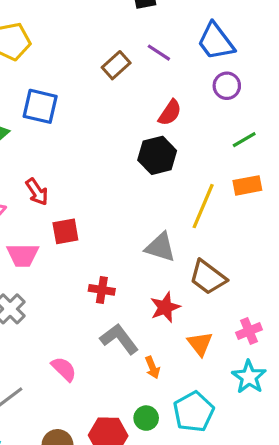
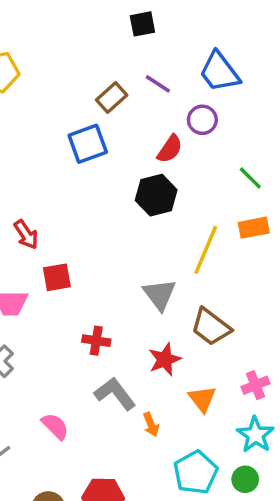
purple circle: (227, 86) -> (202, 120), moved
blue square: (40, 106) -> (88, 144), moved, turned -33
green line: (244, 140) -> (250, 178), turned 75
gray triangle: (160, 247) -> (160, 294), turned 36
green circle: (146, 418) -> (245, 479), moved

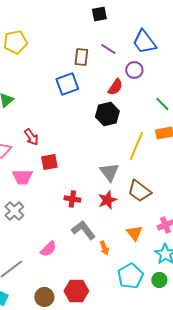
brown rectangle: (112, 98) -> (81, 57), turned -42
red star: (165, 359) -> (107, 200), moved
pink semicircle: (55, 426) -> (48, 249), turned 90

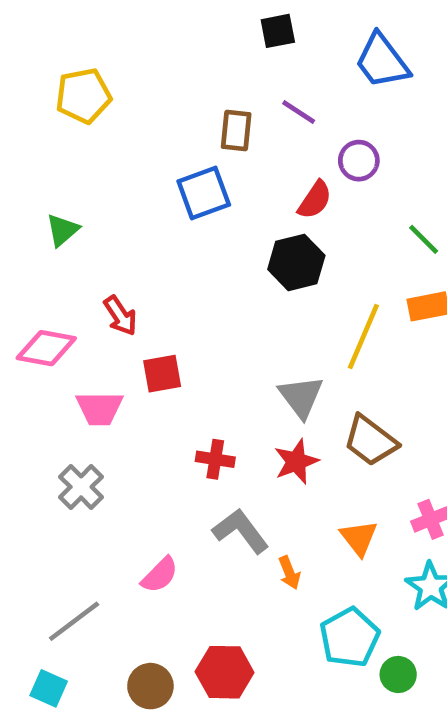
blue trapezoid: (144, 42) -> (382, 61), moved
green circle: (159, 280) -> (398, 674), moved

